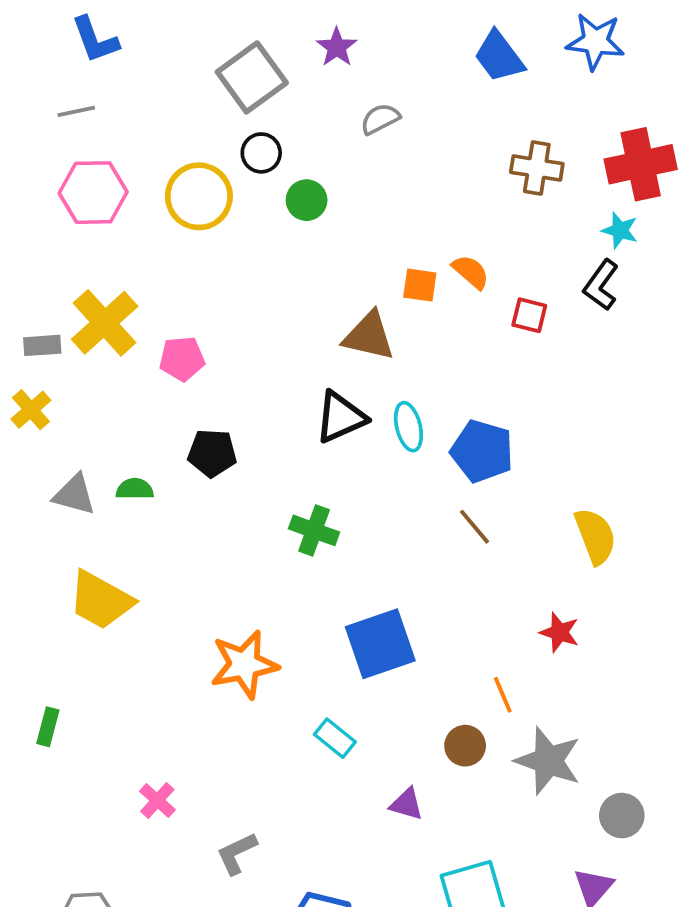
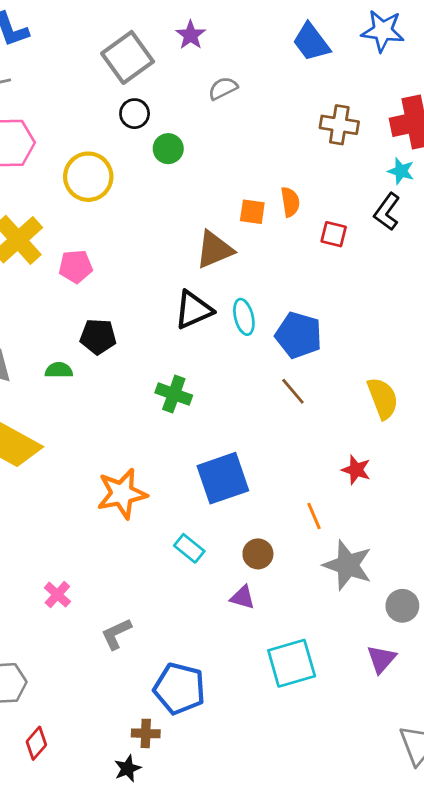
yellow circle: (199, 196) -> (88, 177), moved
orange semicircle: (471, 272) -> (290, 202), turned 40
brown triangle: (369, 336) -> (214, 250), turned -36
green semicircle: (135, 489) -> (59, 370), moved
brown circle: (465, 746) -> (258, 554), moved

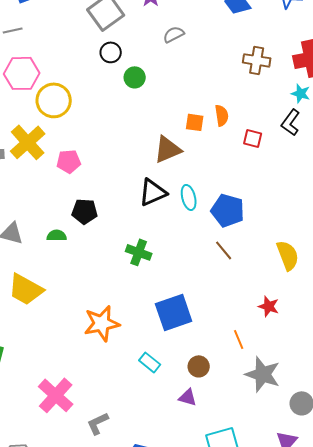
yellow circle: (88, 177) -> (54, 100), moved
pink cross: (57, 595) -> (56, 395), size x1.8

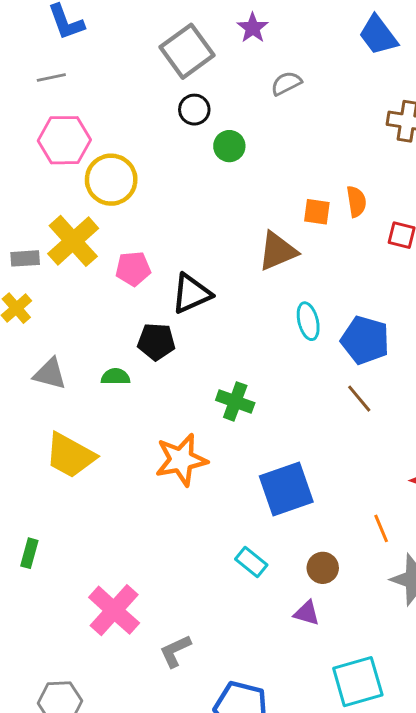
black triangle: (153, 192) -> (191, 293), moved
orange star: (102, 323) -> (181, 460), moved

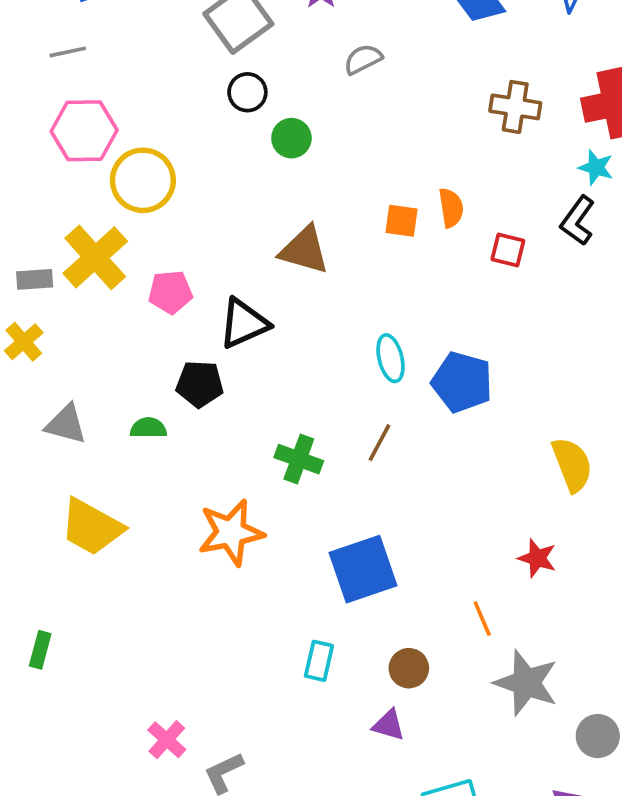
brown triangle: (277, 251) -> (304, 250), moved, turned 39
brown line: (359, 399) -> (380, 443), moved, turned 68
cyan rectangle: (251, 562) -> (319, 661), turned 64
pink cross: (114, 610) -> (167, 740), moved, size x0.6

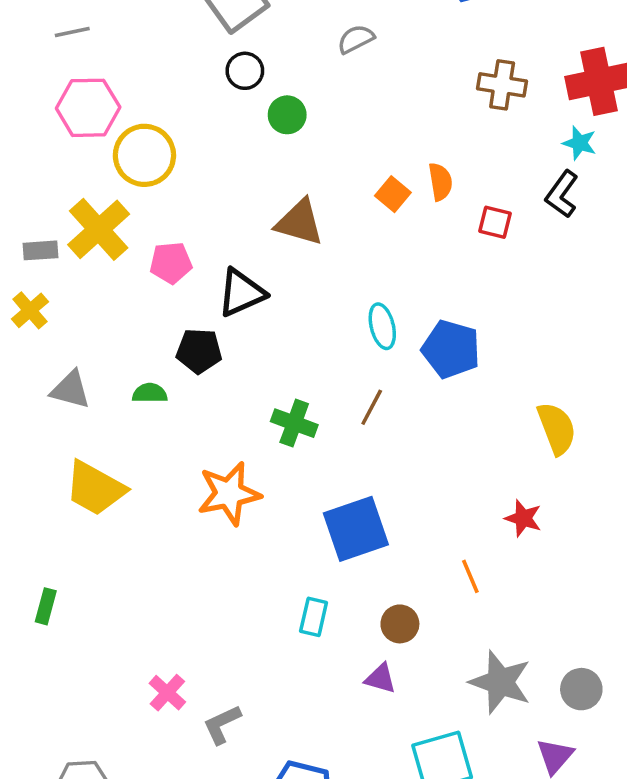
orange square: (402, 221) -> (393, 194), turned 32
gray star: (526, 683) -> (500, 682), moved

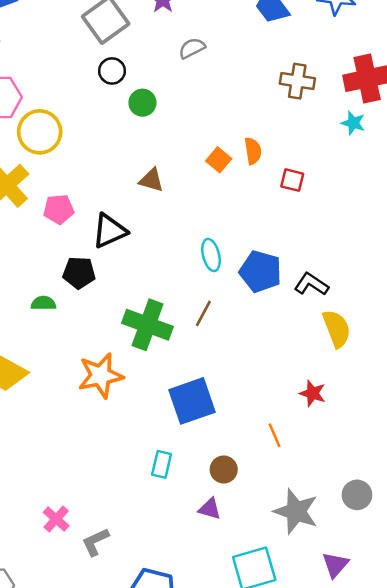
black L-shape: (562, 194) -> (311, 284), moved, turned 88
brown triangle: (299, 222) -> (151, 180), size x0.7
green cross: (294, 423) -> (148, 325), size x1.5
gray circle: (581, 689) -> (357, 495), moved

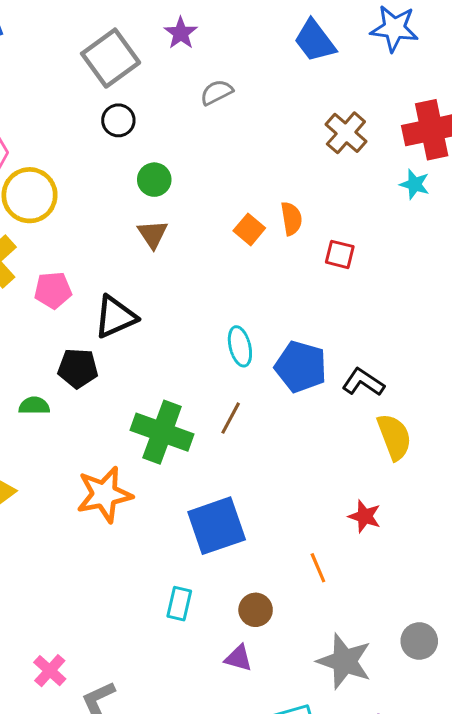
brown cross: (297, 81) -> (346, 133), turned 32
green circle: (142, 103) -> (154, 180), moved
brown triangle: (151, 180) -> (153, 234), moved, turned 40

